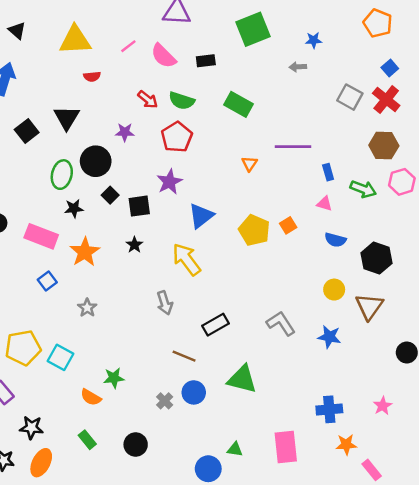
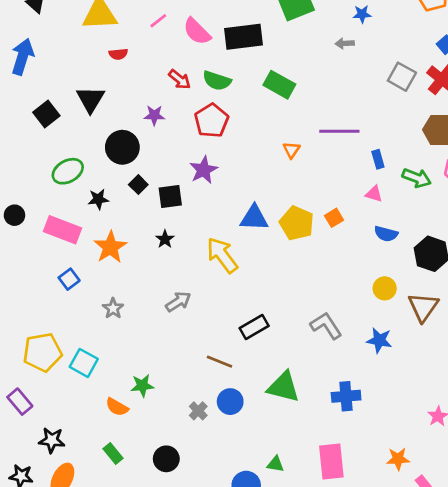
black rectangle: (206, 61) -> (243, 37), size x1.8
green ellipse: (62, 175) -> (68, 171), moved, turned 48
blue triangle: (201, 216) -> (254, 218), moved, turned 40
gray arrow: (165, 303) -> (178, 302), moved, turned -105
blue cross: (329, 409) -> (346, 396), moved

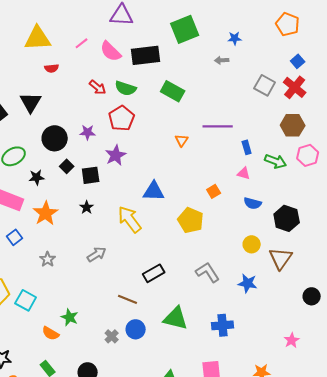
purple star: (154, 115) -> (88, 132), moved
yellow pentagon: (297, 223) -> (191, 220), moved
green star: (142, 386) -> (70, 317), turned 30

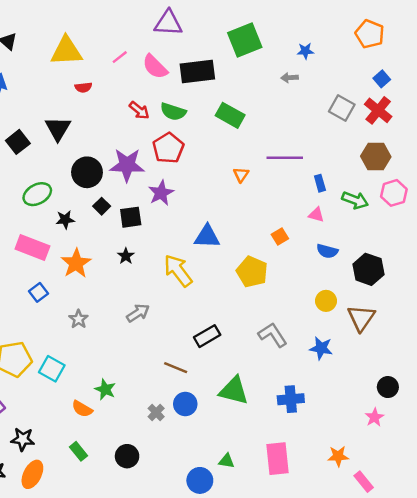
purple star: (88, 132) -> (127, 165), size x1.8
black circle: (312, 296) -> (388, 387), moved

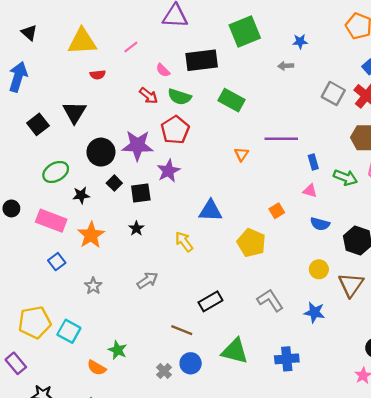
pink semicircle: (155, 67) -> (163, 70), moved, size x0.6
yellow arrow: (178, 271) -> (184, 242), size x0.7

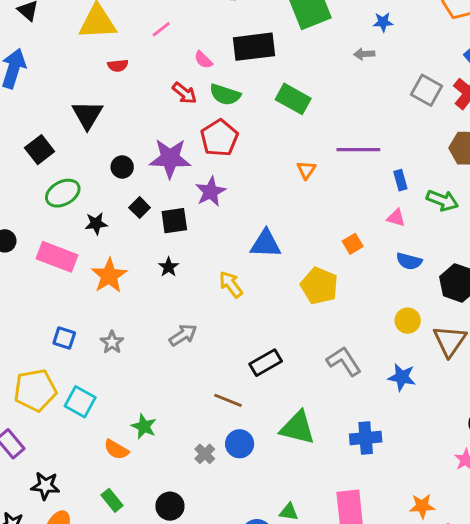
black square: (38, 124) -> (40, 150), moved
black circle: (101, 152) -> (122, 167), size x0.6
blue square: (57, 262) -> (64, 338), moved, turned -35

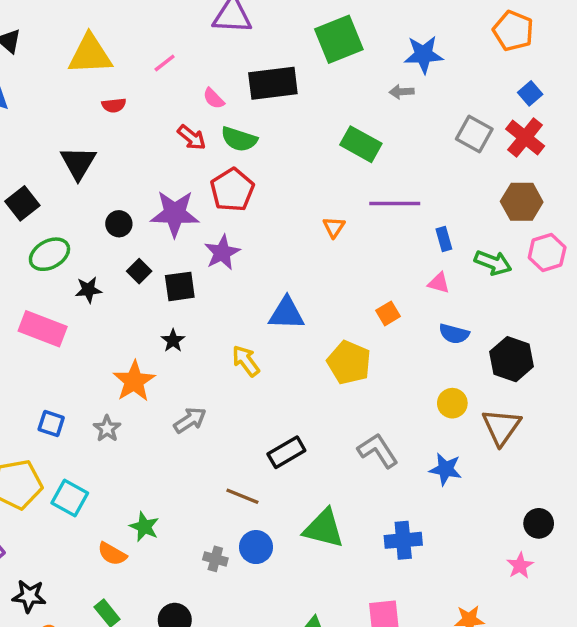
blue star: (383, 22) -> (424, 54), size x1.6
green rectangle: (293, 99) -> (361, 144), moved
orange star: (109, 276) -> (134, 381), moved
gray cross: (205, 454) -> (215, 559), turned -30

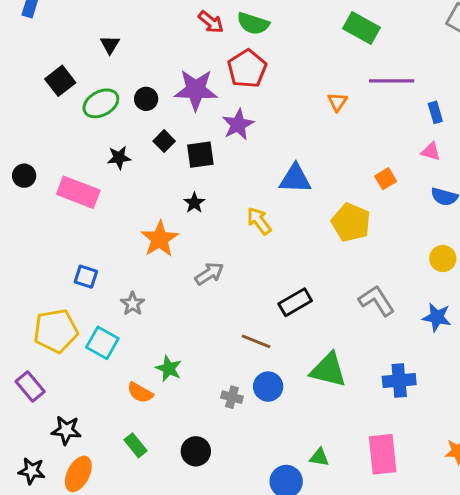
black triangle: (78, 163) -> (110, 45), size x0.6
green ellipse: (49, 254) -> (101, 103), moved
gray star: (107, 429) -> (133, 304), moved

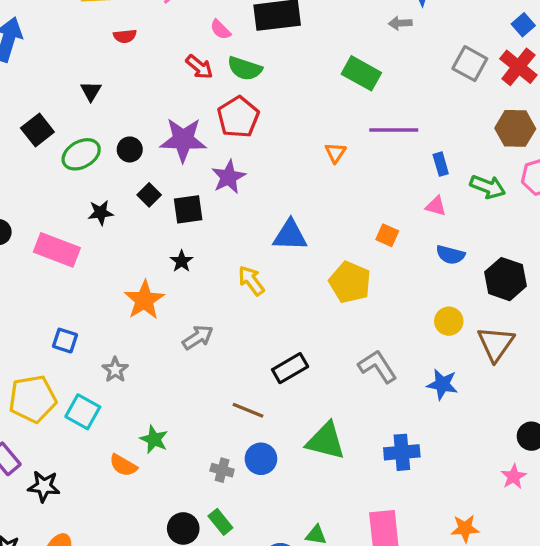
orange square: (386, 179) -> (387, 235), turned -35
black star: (66, 430) -> (44, 486), moved
green rectangle: (136, 445) -> (220, 522), moved

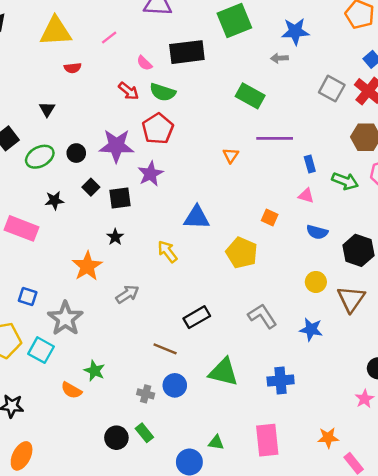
gray star: (115, 370) -> (65, 318), size x1.8

